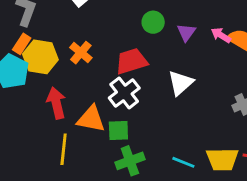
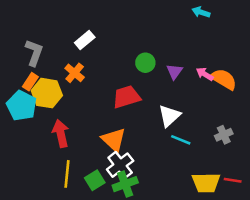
orange cross: (81, 53) -> (75, 73), moved
white cross: (124, 93) -> (120, 165), moved
orange triangle: (91, 119) -> (114, 140), moved, turned 32
green square: (118, 131) -> (95, 180), moved, turned -30
cyan line: (183, 162) -> (181, 140), moved

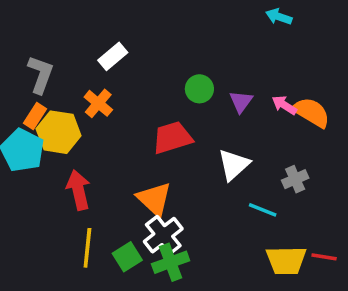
gray cross: (224, 135) -> (295, 179), moved
cyan line: (181, 140) -> (263, 210), moved

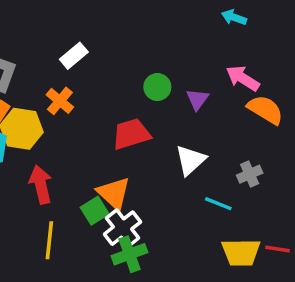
pink arrow: (284, 105) -> (243, 78), moved, size x1.4
green square: (127, 257) -> (95, 211), moved

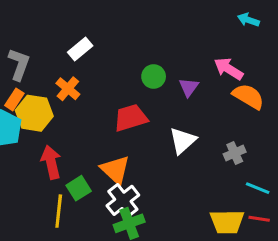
cyan arrow: (234, 17) -> (248, 20), moved
cyan line: (218, 204) -> (258, 188), moved
green square: (95, 211) -> (79, 188), moved

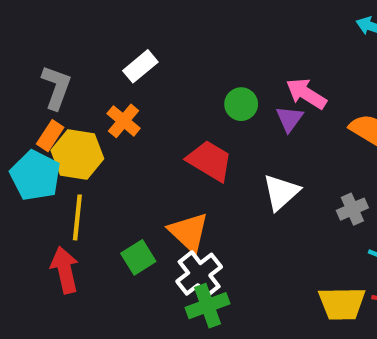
pink arrow: (229, 69) -> (306, 94), moved
red trapezoid: (131, 118) -> (210, 161), turned 48
red arrow: (51, 162) -> (65, 270), moved
yellow line: (59, 211) -> (77, 217), moved

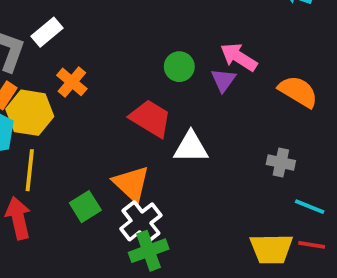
white rectangle: (140, 66) -> (47, 32), moved
white triangle: (281, 192) -> (191, 147), moved, turned 42
gray cross: (352, 209) -> (281, 163), turned 36

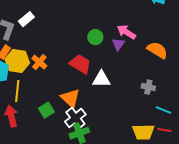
orange cross: (72, 82) -> (39, 62), moved

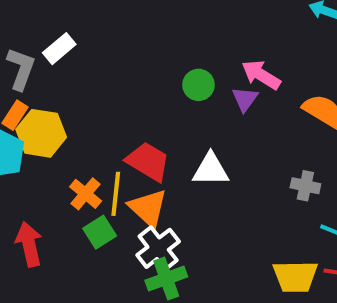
orange cross: (39, 62) -> (86, 194), moved
red trapezoid: (80, 64) -> (148, 162), moved
yellow line: (17, 91) -> (116, 194), moved

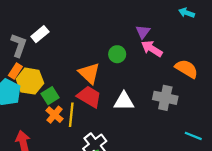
purple triangle: (245, 99) -> (143, 32), moved
gray cross: (305, 186) -> (165, 98), moved, size x1.5
orange triangle: (148, 208) -> (89, 73), moved
green square: (100, 232) -> (50, 96), moved

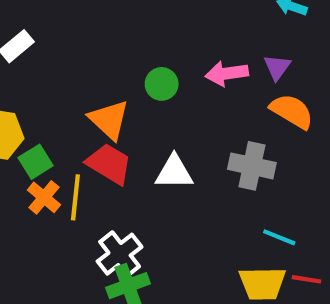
purple triangle: (143, 32) -> (277, 67), moved
pink arrow: (152, 49) -> (227, 73), turned -40
cyan line: (193, 136) -> (279, 237), moved

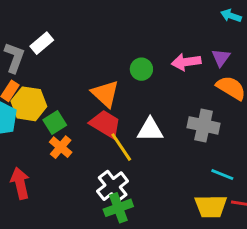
yellow line: (75, 197) -> (121, 147), moved, turned -40

